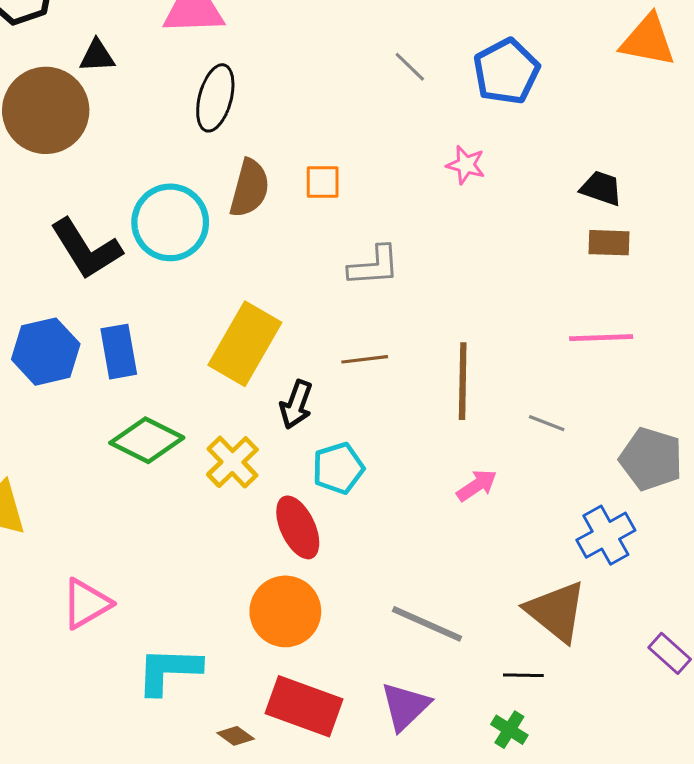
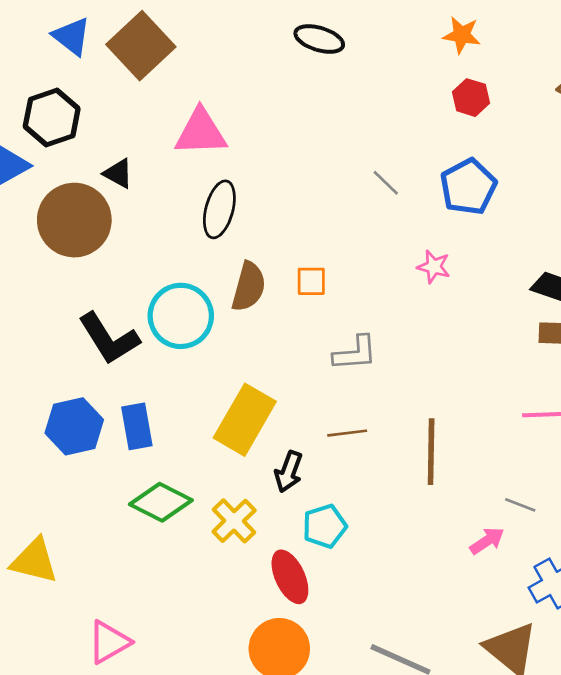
black triangle: (97, 56) -> (118, 173), turned 32
gray line: (547, 423) -> (520, 505), moved
pink arrow: (477, 485) -> (487, 541), moved

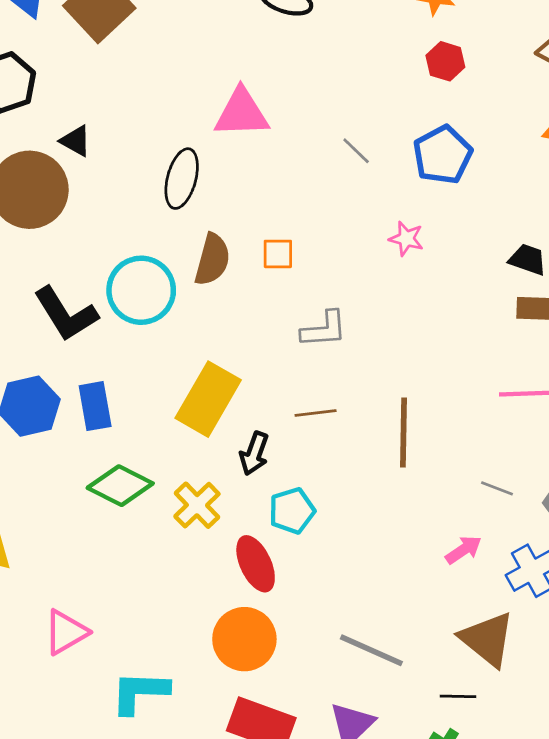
pink triangle: (201, 132) -> (242, 113), moved
pink arrow: (487, 541) -> (464, 550), moved

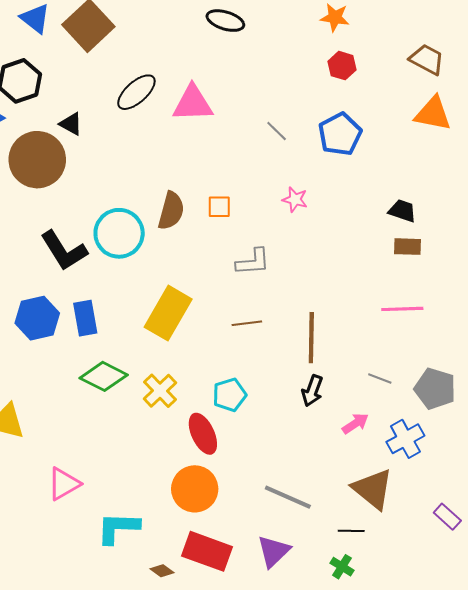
black ellipse: (182, 179) -> (136, 92), moved, turned 33
pink star: (406, 239) -> (295, 200), moved
black arrow: (254, 454) -> (312, 391), moved

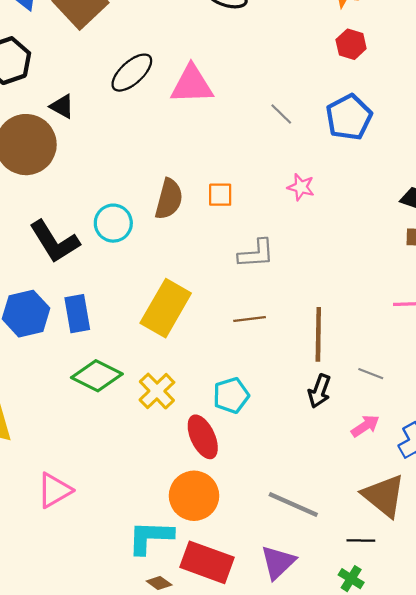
cyan circle: (119, 233) -> (113, 223), size x0.7
gray line: (380, 378) -> (371, 374), moved
cyan L-shape: (118, 528) -> (150, 537), moved

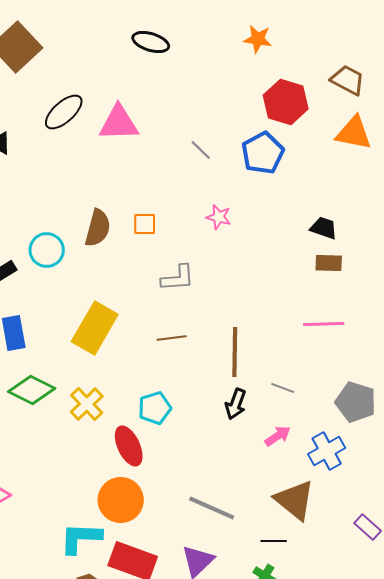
red hexagon: (351, 44) -> (286, 102), moved, size x1.6

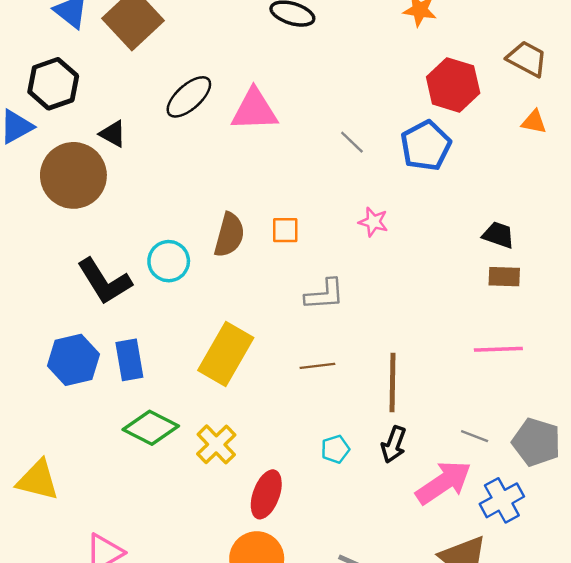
orange triangle: (354, 133) -> (534, 122), size x0.6
gray line: (283, 388) -> (475, 436), moved
cyan pentagon: (155, 408) -> (335, 449), moved, size x0.7
pink arrow: (278, 436) -> (444, 483), size x1.8
red ellipse: (129, 446) -> (266, 494), turned 45

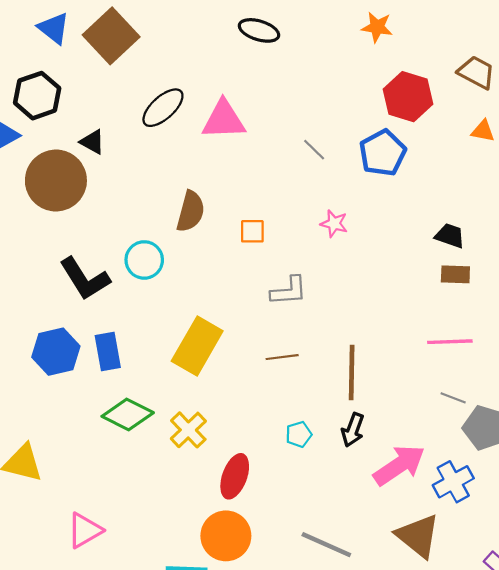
brown semicircle: (229, 235) -> (191, 211), moved
gray line: (475, 436) -> (453, 398), moved

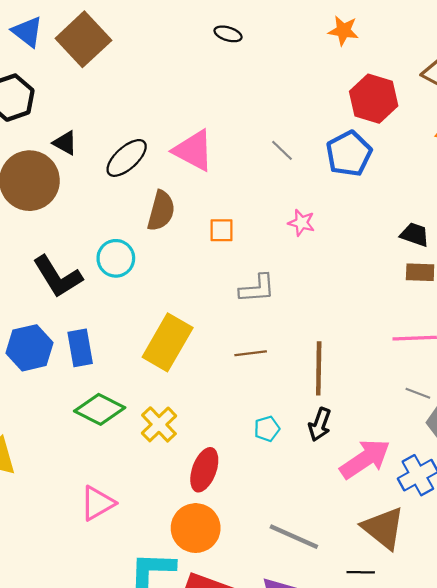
black ellipse: (259, 30) -> (228, 34), size x0.7
black ellipse: (163, 108) -> (127, 158), moved
pink triangle: (224, 120) -> (193, 150), moved, turned 30
pink triangle: (85, 530) -> (97, 503), moved

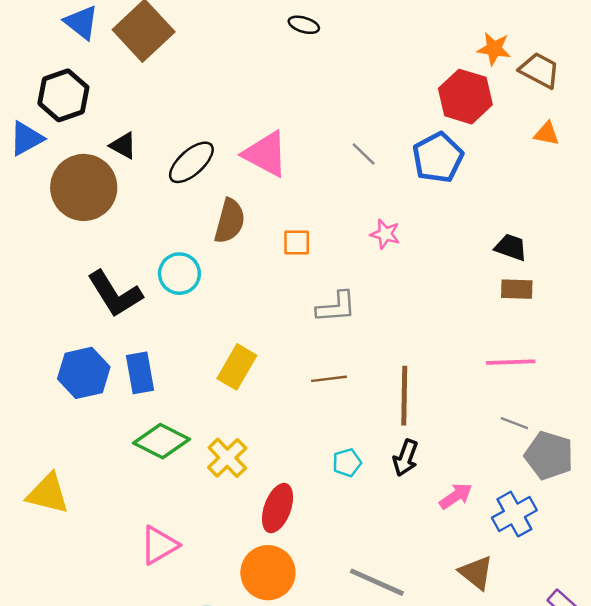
orange star: (343, 31) -> (494, 49), moved
yellow rectangle: (168, 342) -> (237, 367), size x0.7
pink arrow: (365, 459) -> (456, 496), size x0.6
brown triangle: (383, 528) -> (476, 573), size x0.7

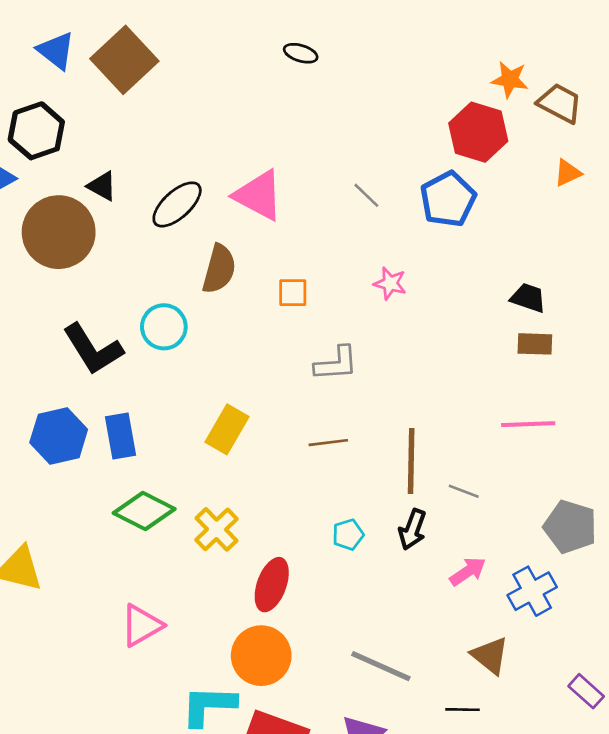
orange triangle: (547, 134) -> (568, 173), turned -36
gray line: (514, 423) -> (464, 491), moved

